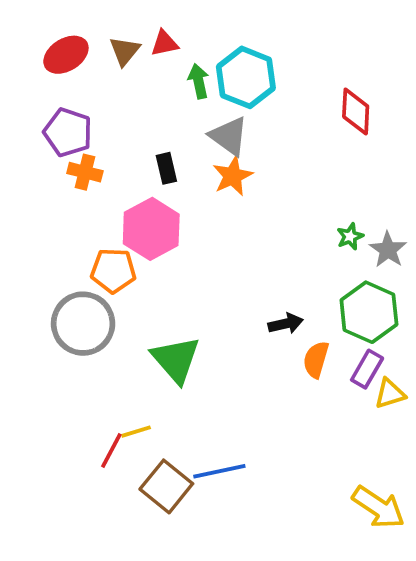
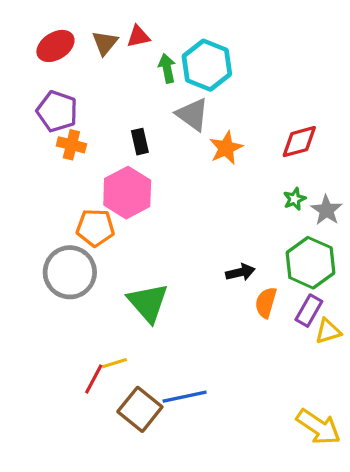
red diamond: (356, 112) -> (299, 142), moved, turned 72
orange star: (233, 176) -> (226, 148), moved

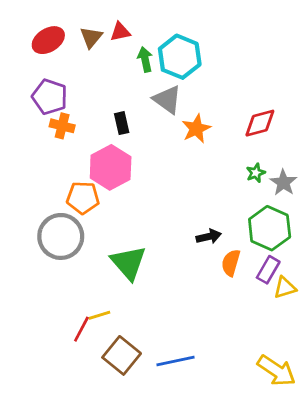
blue line: (185, 397) -> (176, 361), moved

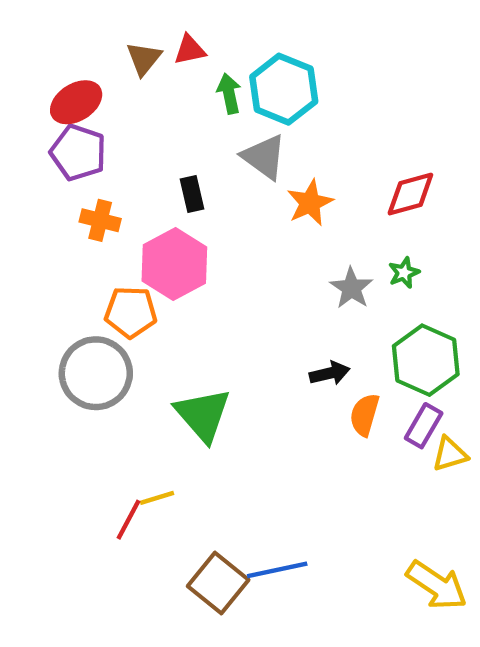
red ellipse: (48, 40) -> (76, 102), moved
orange cross: (62, 126) -> (100, 220), moved
gray star: (283, 183) -> (351, 288), moved
brown square: (122, 355) -> (218, 583), moved

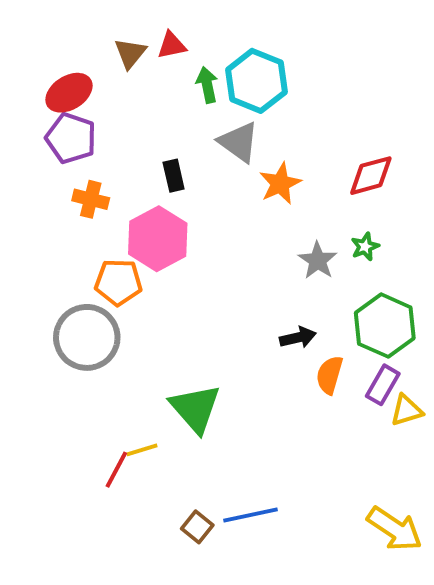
green triangle: (203, 415) -> (195, 408), moved
brown square: (218, 583) -> (197, 527), size x0.6

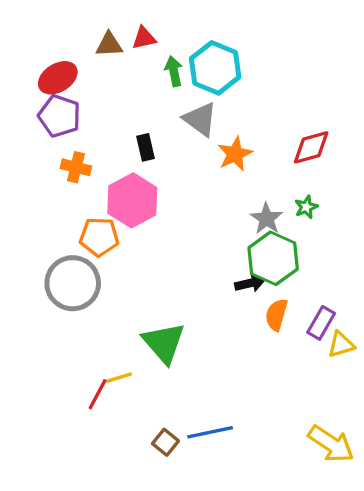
brown triangle: (130, 53) -> (109, 45), turned 48
green hexagon: (385, 326) -> (273, 258), moved

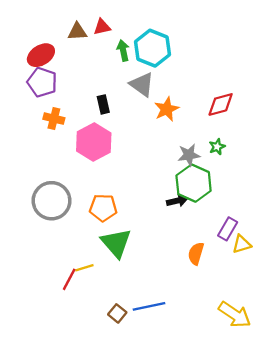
gray star: (266, 219) -> (189, 155), turned 30
orange pentagon: (99, 237) -> (103, 208), moved
orange semicircle: (276, 315) -> (196, 254), moved

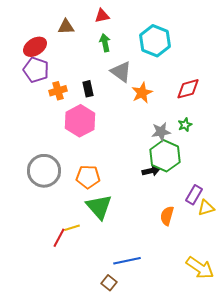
red triangle: (102, 27) -> (102, 16), moved
cyan hexagon: (152, 48) -> (155, 41), moved
orange cross: (54, 119) -> (58, 91), moved, turned -30
brown square: (117, 313) -> (109, 283), moved

